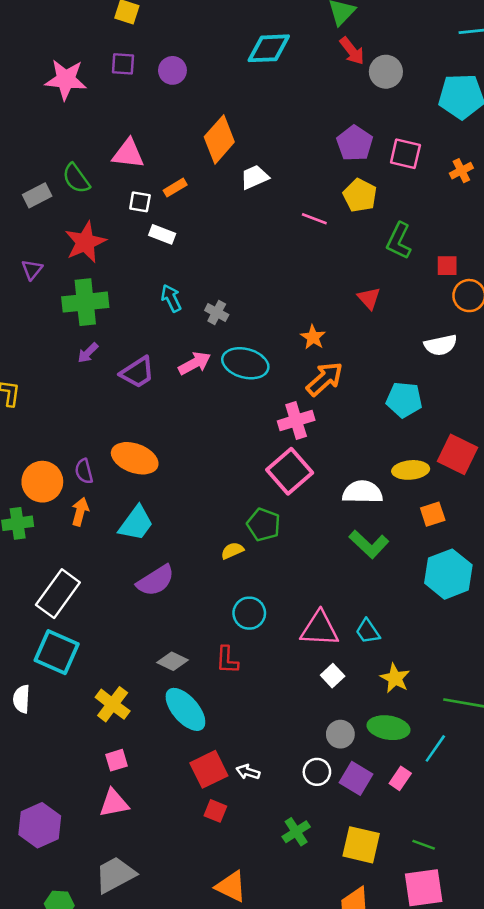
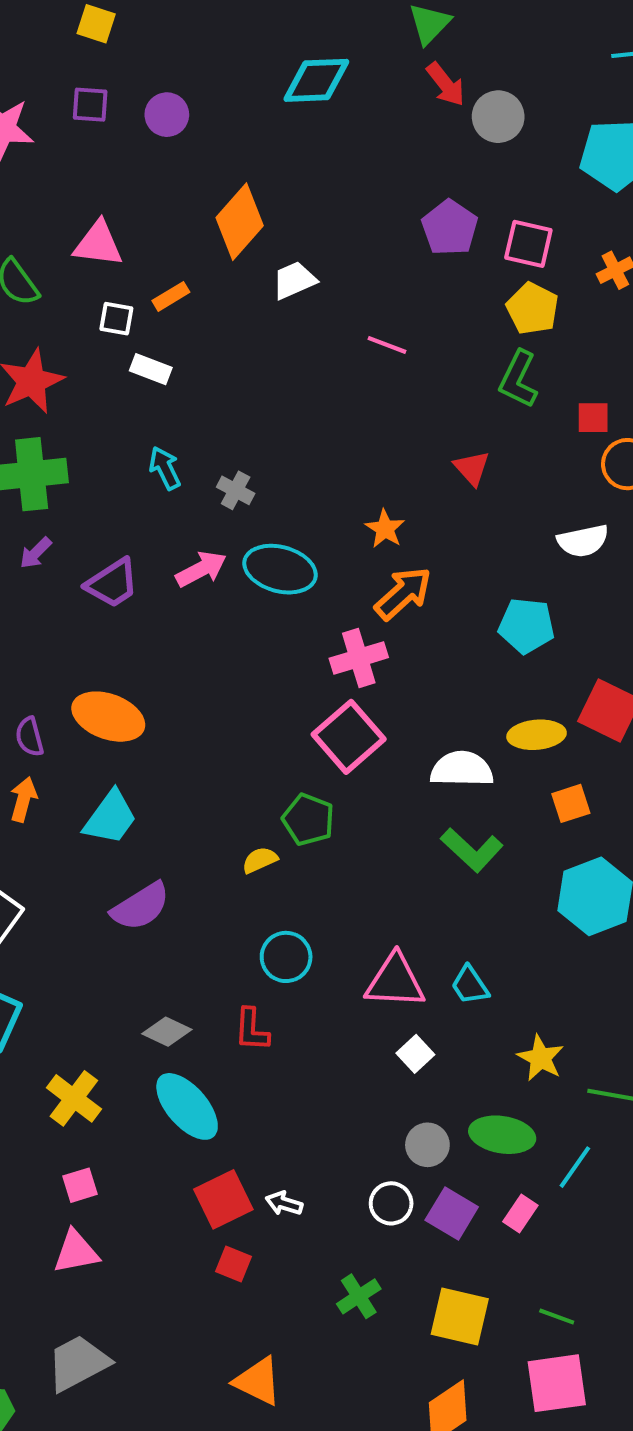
yellow pentagon: (360, 195) -> (532, 309), moved
yellow star: (395, 678) -> (541, 1058), moved

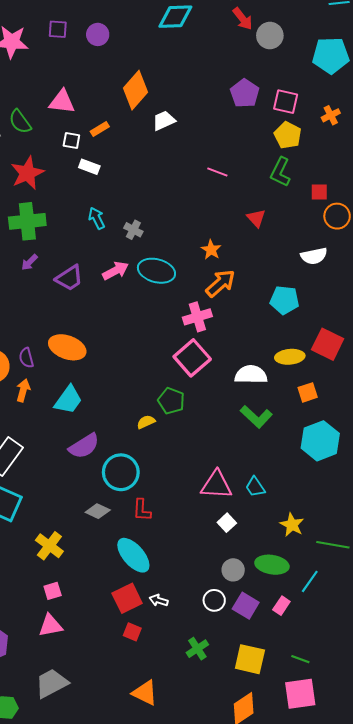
pink line: (387, 345) -> (217, 172), moved
cyan circle: (286, 957) -> (121, 472), moved, size x1.4
cyan ellipse: (187, 1106) -> (133, 555), moved

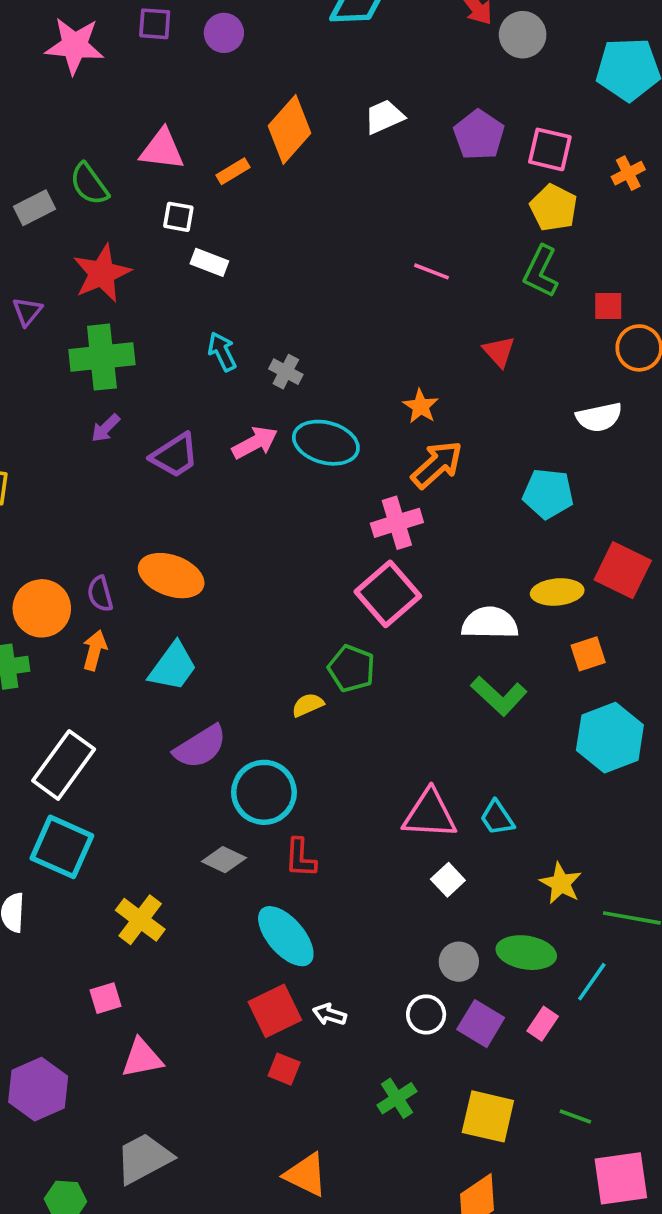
white trapezoid: (164, 121) -> (384, 117), moved
orange rectangle: (100, 129) -> (233, 171), moved
pink square: (53, 591) -> (106, 998), moved
pink square: (300, 694) -> (621, 1178), moved

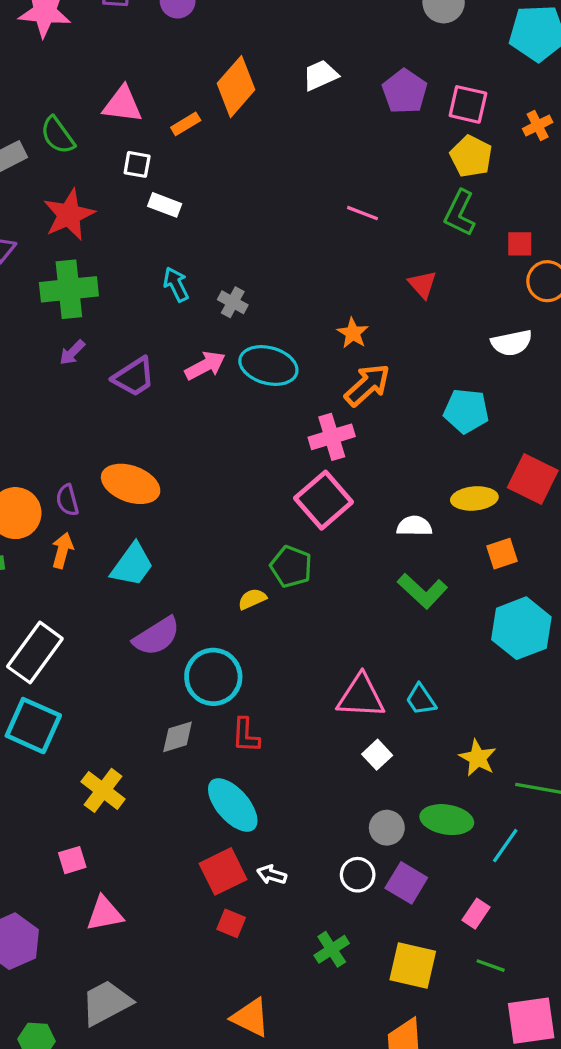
white semicircle: (490, 623) -> (414, 526), size x0.7
gray diamond: (224, 860) -> (178, 737), turned -42
pink rectangle: (543, 1024) -> (476, 914), moved

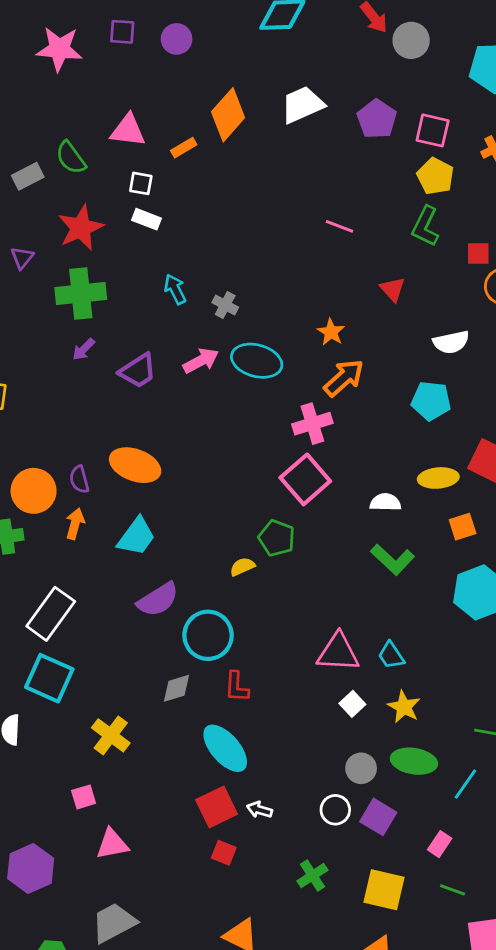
white trapezoid: (320, 75) -> (302, 105), size x1.4
white rectangle: (165, 205) -> (147, 219), moved
white semicircle: (512, 343) -> (451, 342), moved
yellow star: (478, 758) -> (404, 707), moved

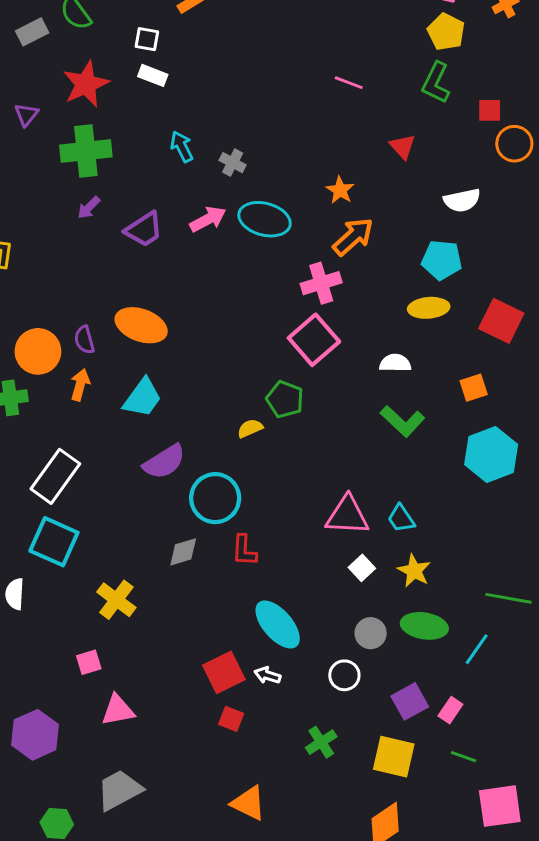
yellow ellipse: (438, 478) -> (429, 308), moved
cyan ellipse: (225, 748) -> (278, 624), moved
purple square: (378, 817) -> (410, 701), moved, turned 30

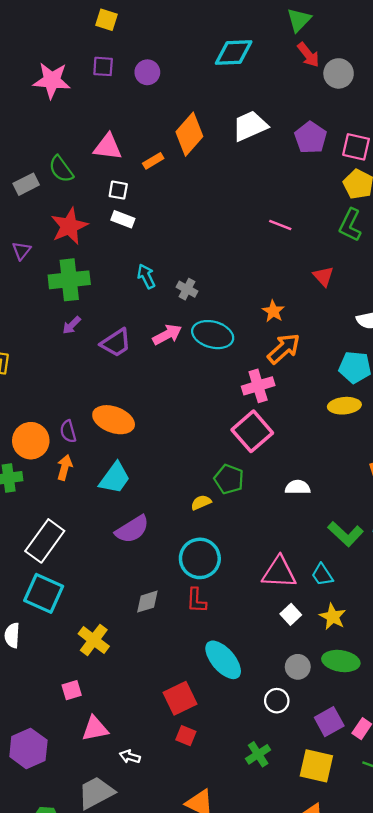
white semicircle: (395, 363) -> (298, 487), moved
green L-shape: (403, 421) -> (346, 534), moved
cyan circle: (215, 498) -> (200, 558), moved
white arrow: (267, 675) -> (130, 757), moved

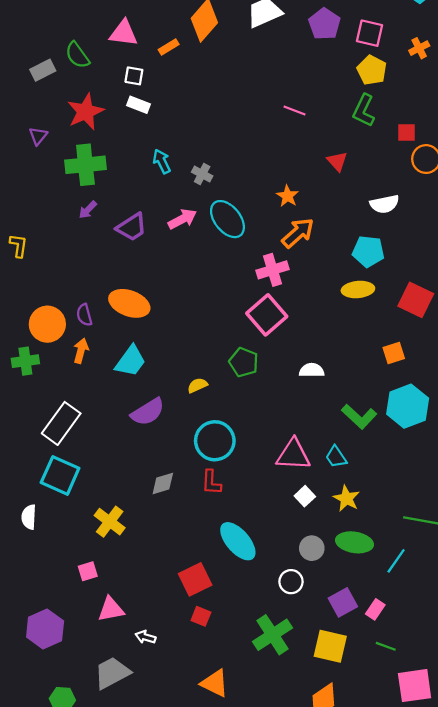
cyan ellipse: (213, 335) -> (227, 219), turned 36
yellow semicircle: (201, 502) -> (197, 385), moved
green cross: (258, 754) -> (273, 635), size x1.6

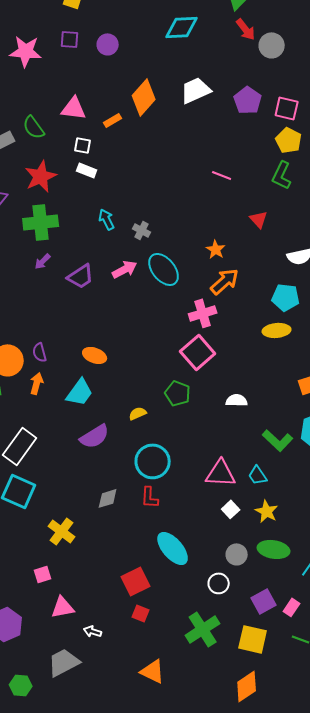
orange ellipse: (129, 303) -> (95, 355), moved, size x0.7

